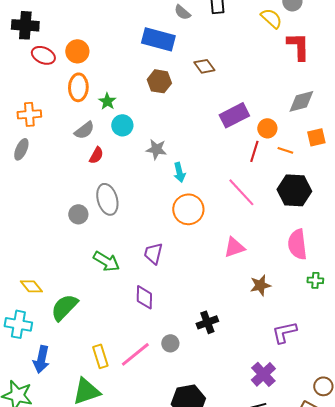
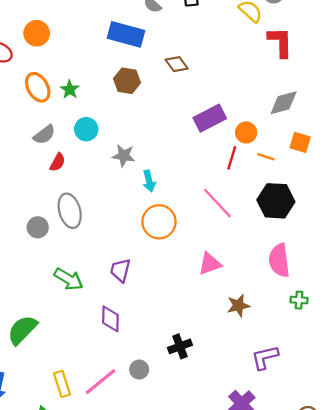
orange circle: (77, 51) -> (37, 33), moved
orange ellipse: (78, 87) -> (38, 87), turned -32
green star: (107, 101) -> (70, 89), moved
orange square: (316, 137) -> (300, 142), turned 30

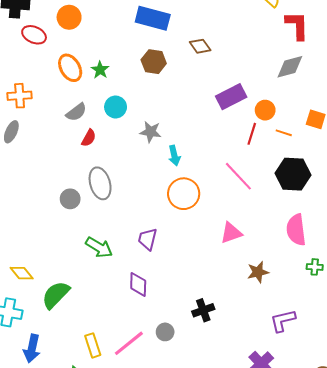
gray diamond: (284, 103) -> (290, 67), moved

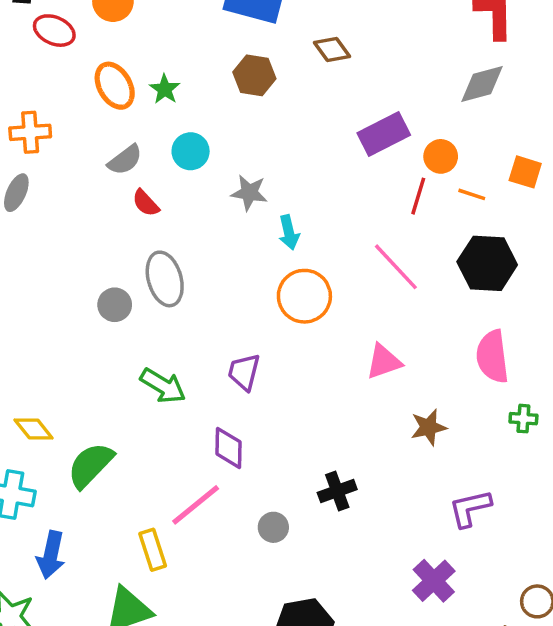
red semicircle: (89, 138) -> (146, 203), turned 108
pink line: (129, 343) -> (196, 505), moved

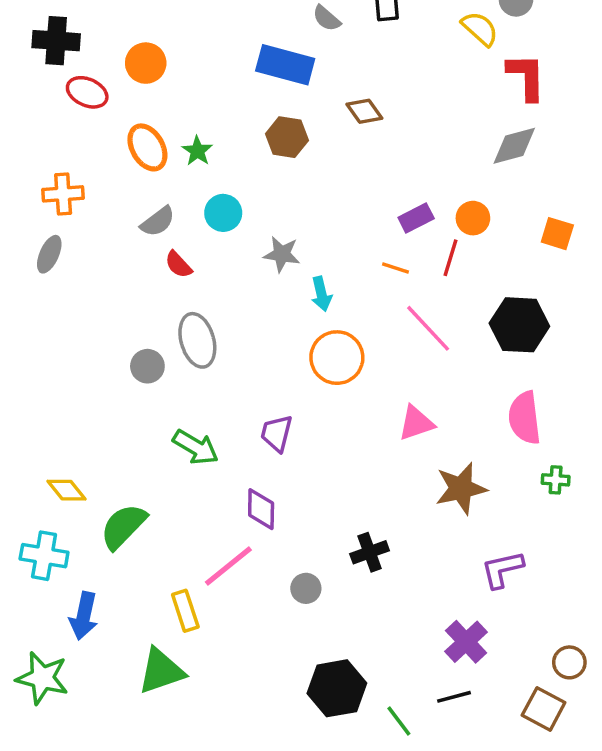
purple rectangle: (384, 134) -> (416, 218), moved, size x0.7
orange line: (472, 194) -> (395, 268), moved
brown star: (429, 427) -> (461, 488), size x1.4

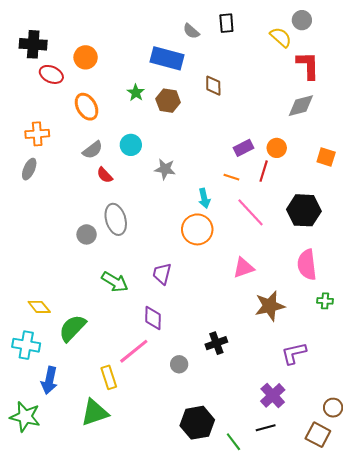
brown diamond: (364, 111) -> (213, 86), turned 35
green star: (197, 151) -> (136, 93), moved
cyan arrow: (321, 294) -> (204, 198), moved

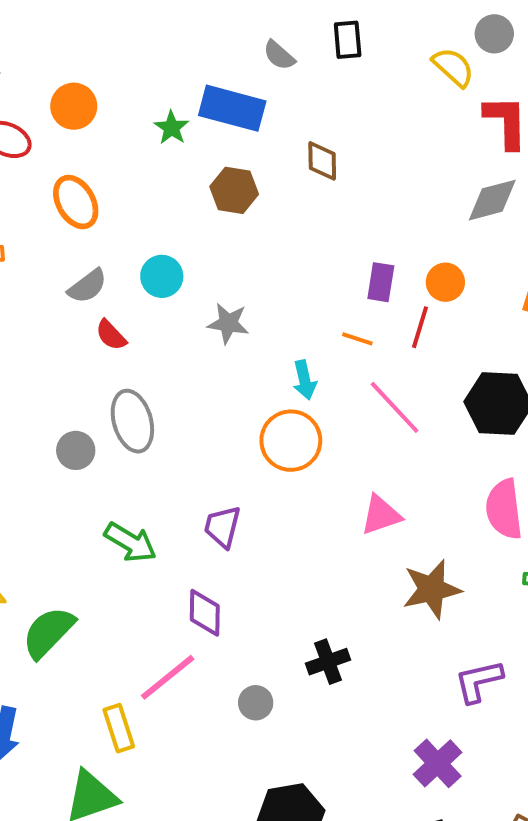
green star: (136, 93) -> (172, 128), moved
purple rectangle: (244, 148) -> (381, 282), turned -54

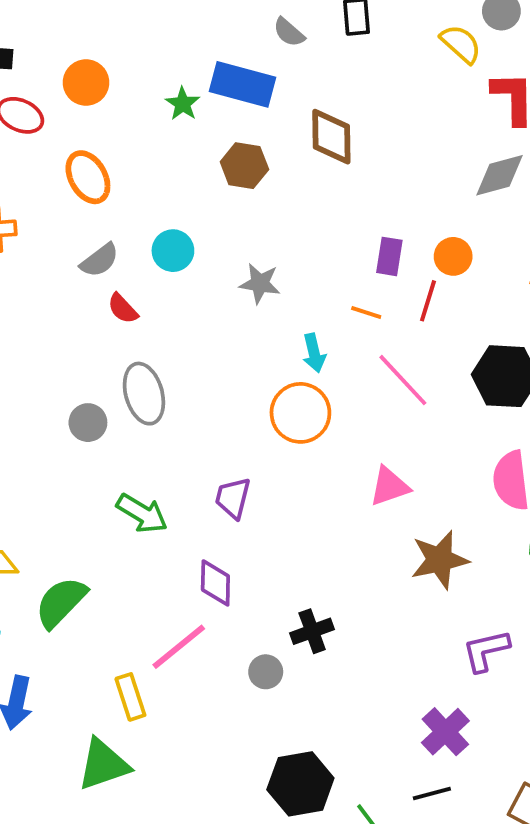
brown diamond: (322, 161) -> (331, 137), size x1.4
gray star: (228, 323) -> (260, 283), moved
black cross: (328, 662) -> (312, 631), moved

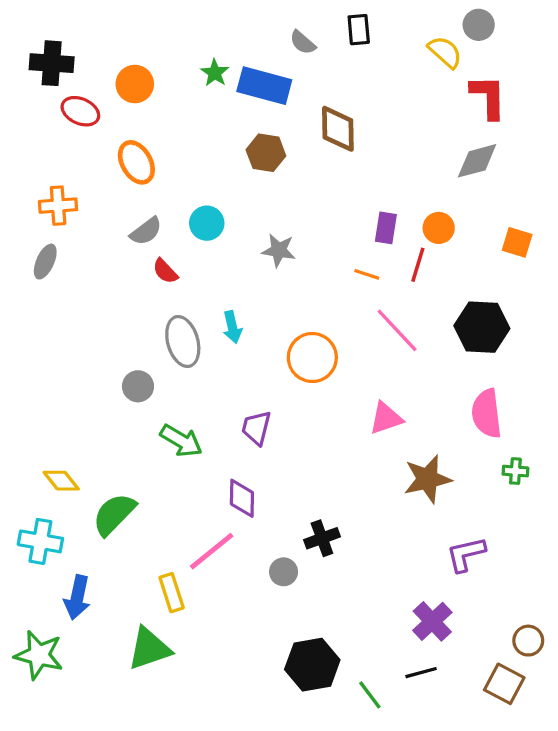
green star: (183, 104) -> (215, 73), moved
cyan arrow: (314, 353) -> (232, 327), moved
gray circle: (88, 423) -> (138, 386), moved

